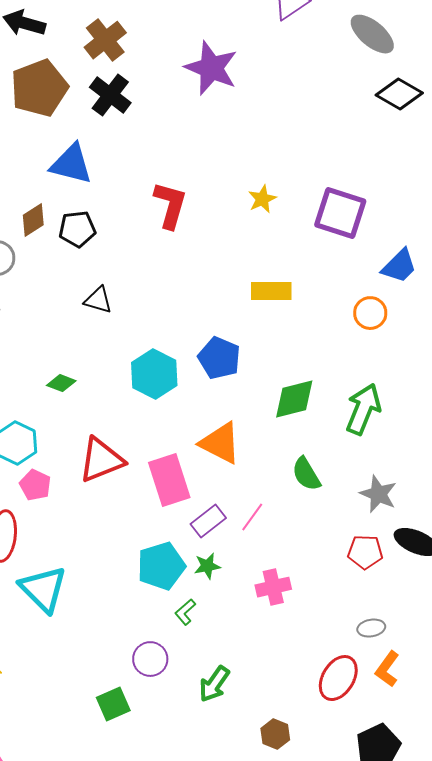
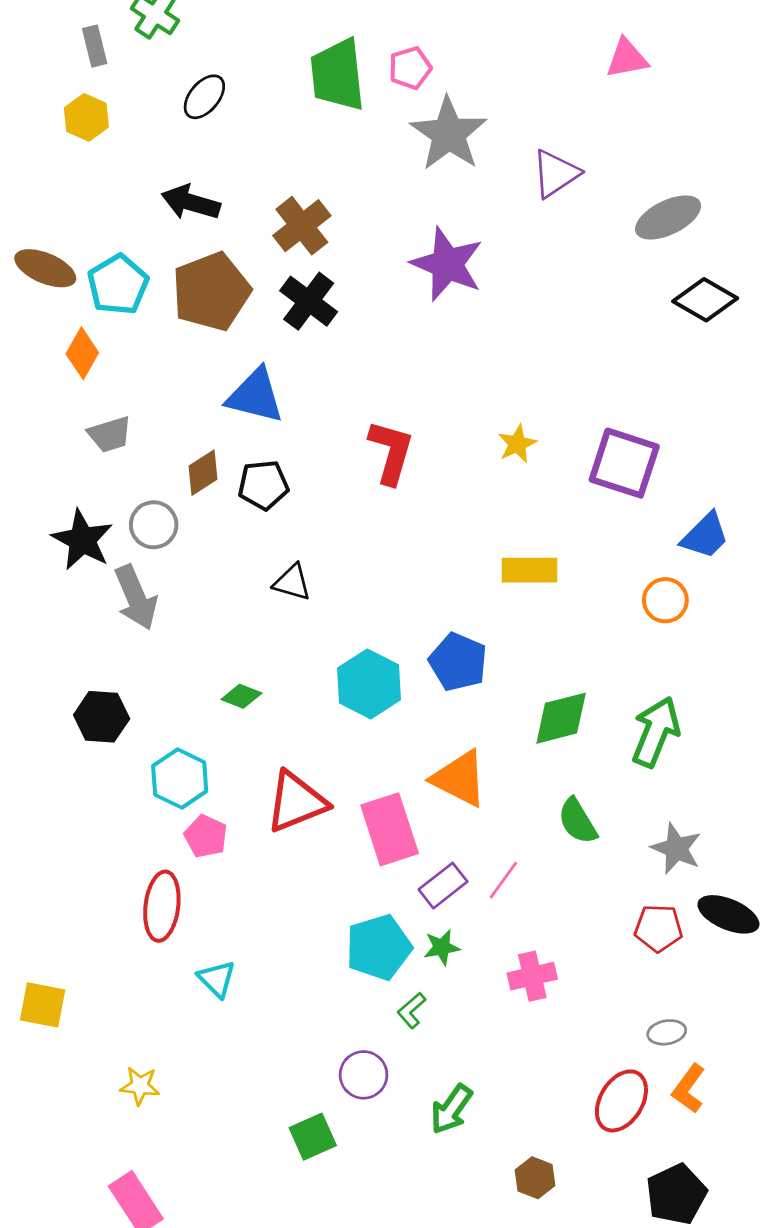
gray ellipse: (372, 34) -> (668, 217), turned -66
cyan triangle: (43, 589) -> (217, 979), size x0.6

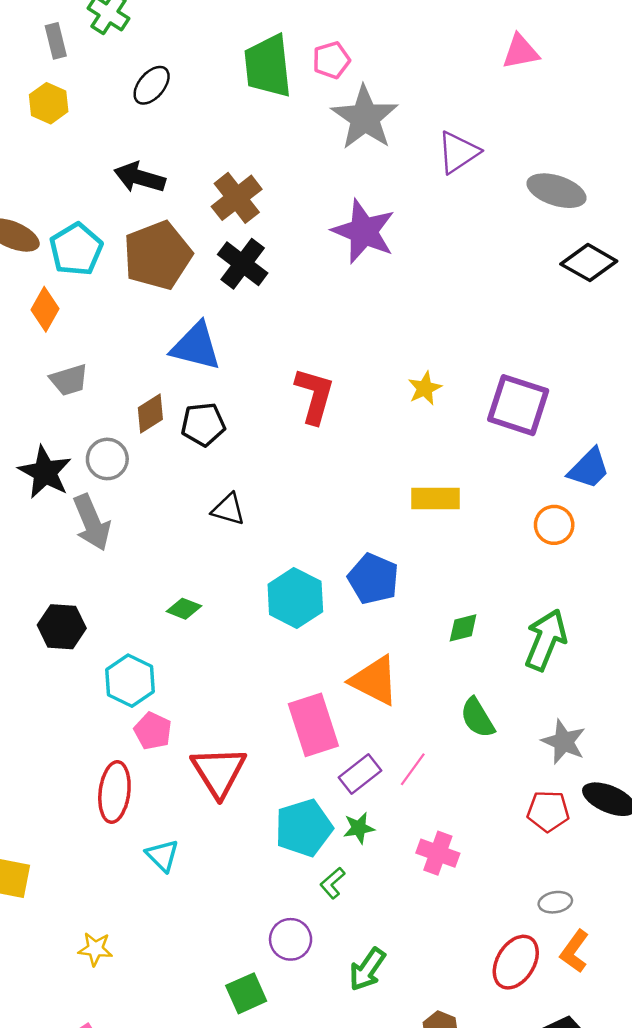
gray ellipse: (668, 217) -> (556, 191), turned 44
green diamond: (561, 718) -> (463, 628), size x0.6
red triangle: (296, 802) -> (219, 772), moved, turned -40
pink cross: (532, 976) -> (438, 853), turned 33

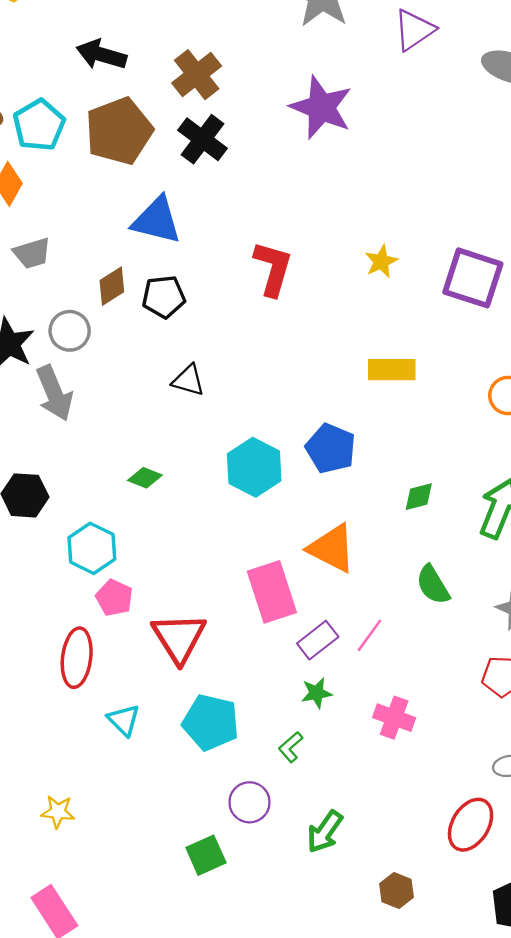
cyan pentagon: (304, 828) -> (211, 722), moved, turned 30

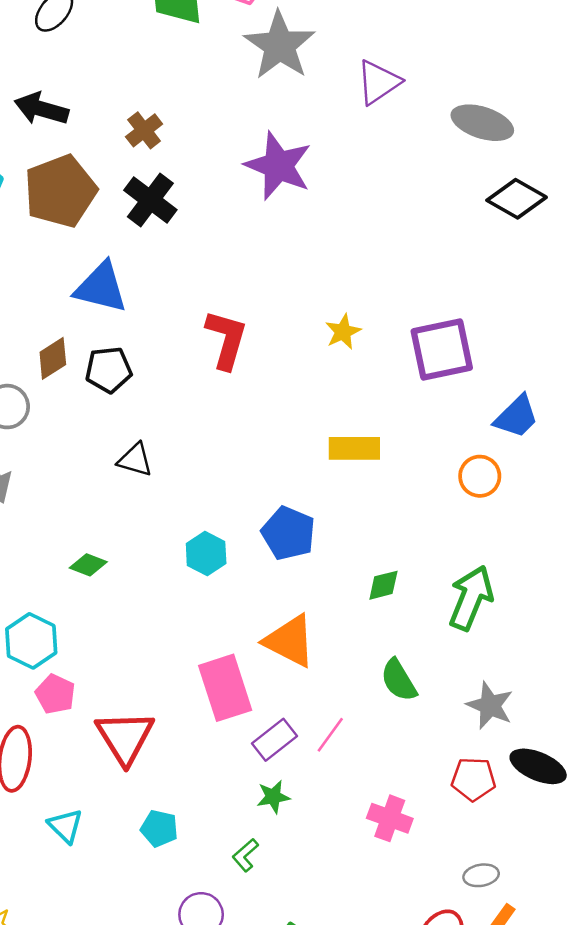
brown cross: (197, 75) -> (144, 130), size x0.7
purple square: (473, 278) -> (442, 350), turned -30
cyan hexagon: (254, 467) -> (206, 553), size x0.7
pink cross: (394, 718) -> (390, 818), moved
cyan pentagon: (211, 722) -> (159, 828), size x0.6

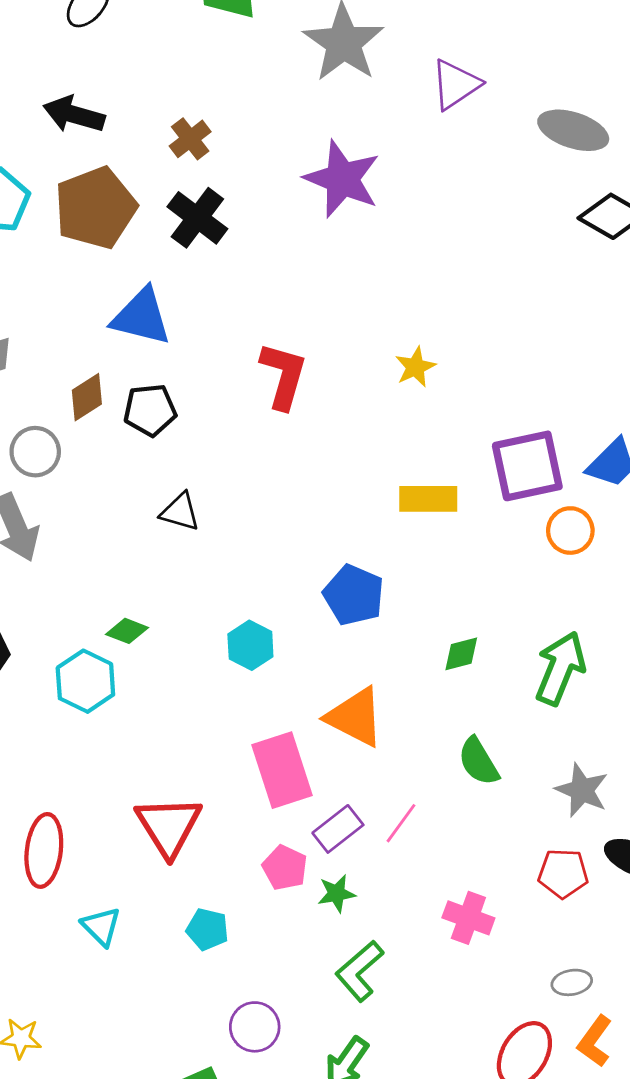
purple square: (442, 350) -> (527, 466), moved
cyan hexagon: (206, 553) -> (250, 645), moved
cyan hexagon: (31, 641) -> (85, 681), moved
pink pentagon: (55, 694) -> (285, 868), moved
green L-shape: (245, 855) -> (359, 971), moved, size x1.6

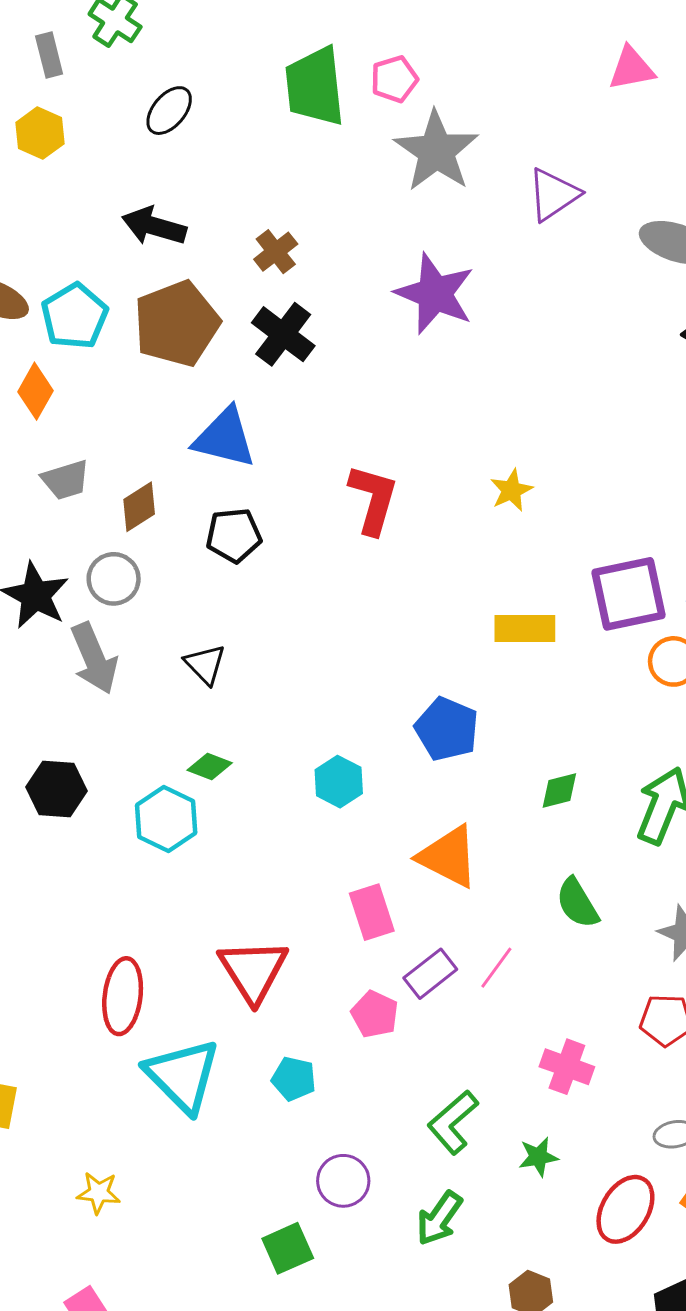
brown diamond: (87, 397) -> (139, 507), moved
black triangle: (180, 512) -> (205, 664), moved, turned 30
pink rectangle: (282, 770) -> (372, 912), size x0.7
green star: (336, 893) -> (538, 1157), moved
cyan triangle: (101, 926) -> (183, 1076), size x1.8

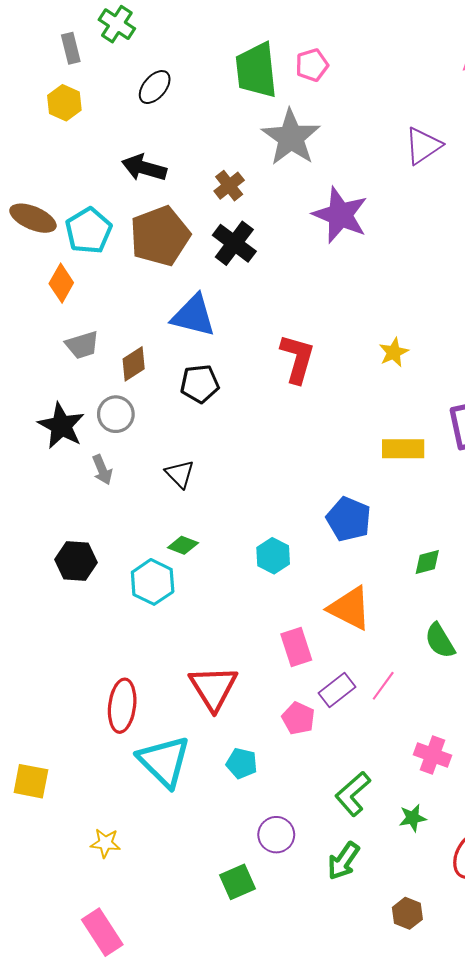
gray star: (436, 151) -> (291, 137), moved
gray arrow: (94, 658) -> (102, 470), size x0.6

